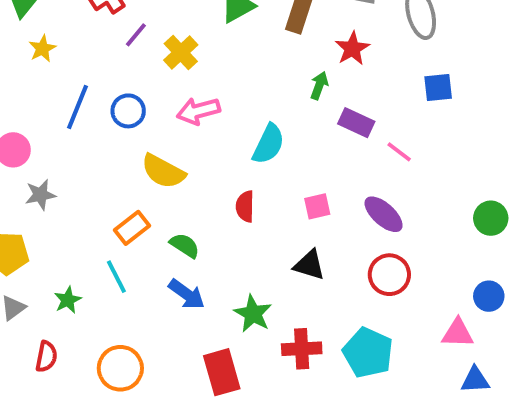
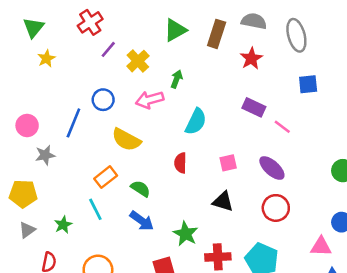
green arrow: (319, 86) -> (177, 79), moved
blue line: (77, 107) -> (73, 123), moved

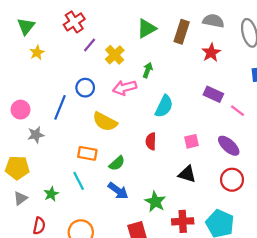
orange rectangle: (106, 177) -> (87, 153), turned 48
green semicircle: (140, 189) -> (117, 163), turned 105

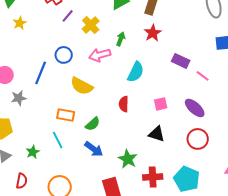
red star: (211, 53) -> (153, 33), moved

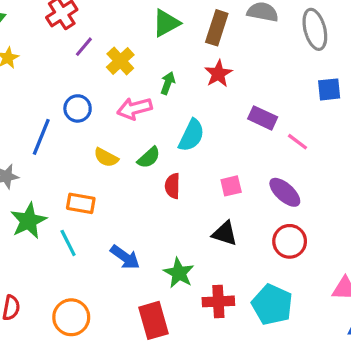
yellow semicircle: (82, 86) -> (106, 157), size x0.7
green semicircle: (93, 124) -> (149, 157), moved
green star: (33, 152) -> (29, 221), moved, size x1.6

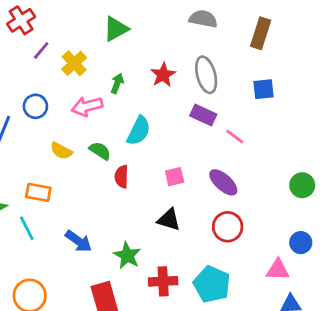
brown rectangle: (217, 28) -> (261, 33), moved
gray ellipse: (315, 29) -> (206, 75), moved
green semicircle: (149, 157) -> (100, 151), turned -105

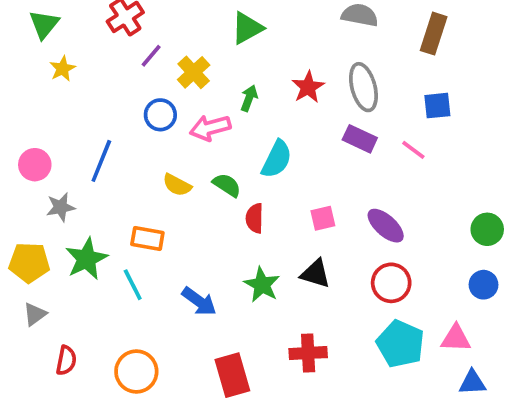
blue circle: (35, 106) -> (160, 115), moved
pink line: (235, 136) -> (413, 150), moved
blue circle: (301, 243) -> (484, 285), moved
green star: (127, 255) -> (262, 285), moved
cyan pentagon: (212, 284) -> (400, 344), moved

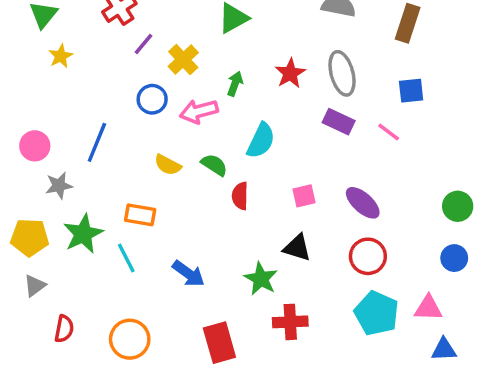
green star: (262, 285) -> (261, 279), moved

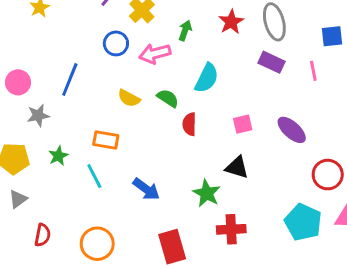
pink line: (389, 132) -> (313, 71), turned 42
green star: (83, 234) -> (58, 156), size x0.6
red circle: (368, 256) -> (328, 175), moved

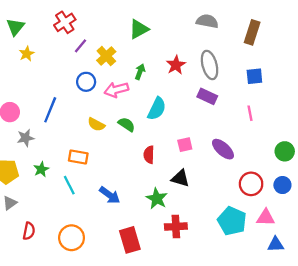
pink line: (313, 71) -> (250, 113), moved
red semicircle: (189, 124) -> (149, 155), moved

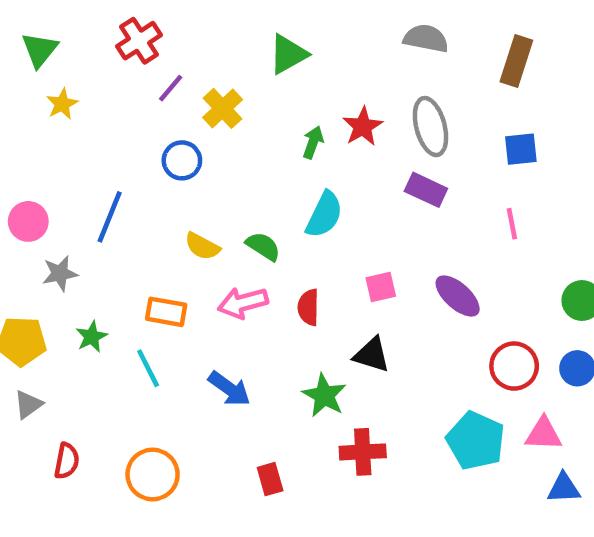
green arrow: (140, 72) -> (313, 142), moved
pink arrow: (116, 90) -> (243, 303), moved
red rectangle: (130, 240) -> (270, 479), size x0.6

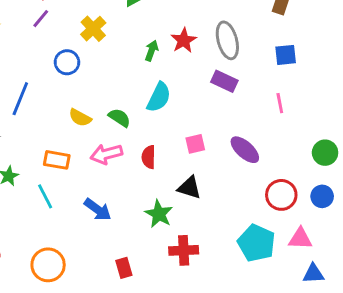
purple line: (171, 88) -> (41, 19), moved

